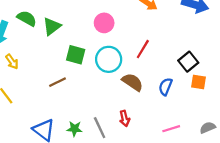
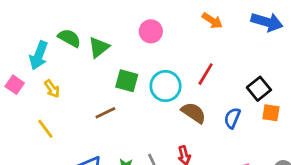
pink circle: (104, 23) -> (151, 31), moved

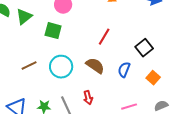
green square: (127, 81) -> (53, 31), moved
cyan circle: (166, 86) -> (61, 67), moved
orange square: (271, 113) -> (153, 78), moved, turned 32

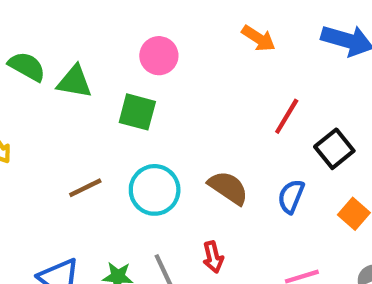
green triangle: (24, 17) -> (74, 82), turned 48
red line: (104, 37) -> (287, 116), moved

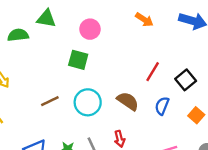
green semicircle: (27, 66) -> (18, 35), turned -36
green triangle: (74, 82) -> (46, 18), moved
red line: (287, 116) -> (153, 72), moved

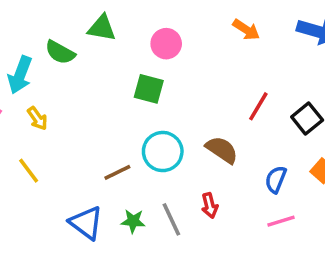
green semicircle: (18, 35) -> (60, 52), turned -144
brown line: (50, 101) -> (117, 172), moved
blue semicircle: (162, 106) -> (276, 179), moved

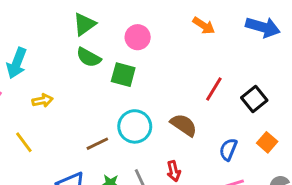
green triangle: (102, 28) -> (84, 24), turned -45
green semicircle: (60, 52) -> (89, 57), moved
yellow arrow: (37, 118) -> (43, 101), moved, turned -66

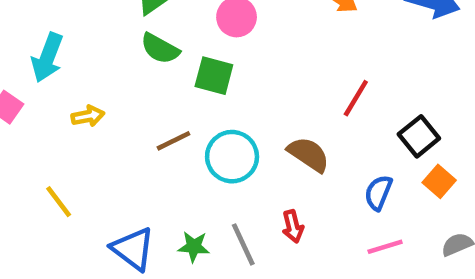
black square: (254, 99) -> (419, 136), moved
yellow line: (24, 142) -> (59, 202), moved
brown line: (97, 144) -> (173, 141), moved

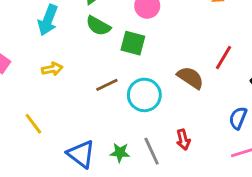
cyan arrow: (47, 58) -> (48, 20), moved
brown semicircle: (309, 154) -> (190, 78), moved

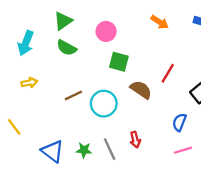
green square: (133, 43) -> (119, 62), moved

